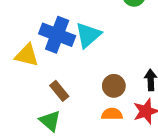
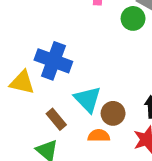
cyan triangle: (88, 35) -> (88, 99), moved, turned -32
orange semicircle: (112, 114) -> (99, 136), moved

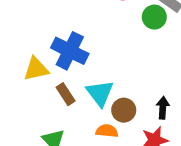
yellow triangle: (22, 82) -> (36, 69), turned -32
brown rectangle: (56, 119) -> (66, 94), moved

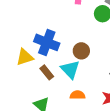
brown circle: (124, 110) -> (81, 51), moved

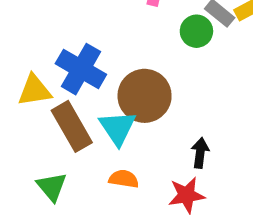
brown circle: (81, 51) -> (145, 96), size x1.6
brown rectangle: (47, 72) -> (72, 126), size x1.6

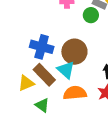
yellow triangle: (34, 90) -> (26, 83), moved
orange semicircle: (124, 179) -> (75, 93), size x1.6

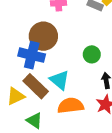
green circle: (91, 15) -> (92, 54), moved
brown circle: (74, 52) -> (43, 36), moved

